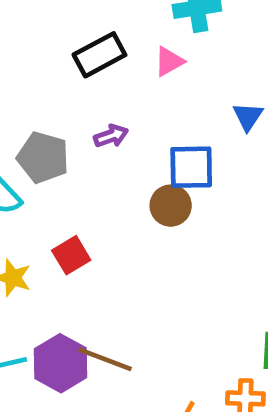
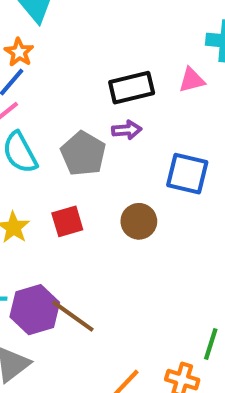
black rectangle: (99, 55) -> (132, 88), moved
gray pentagon: (43, 157) -> (83, 154), moved
brown circle: (171, 206) -> (139, 221), moved

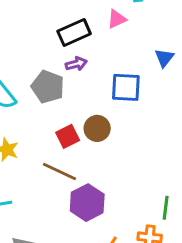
red square: (67, 221) -> (68, 136), moved
purple hexagon: (35, 310) -> (87, 203), moved
brown line: (73, 316) -> (60, 171), moved

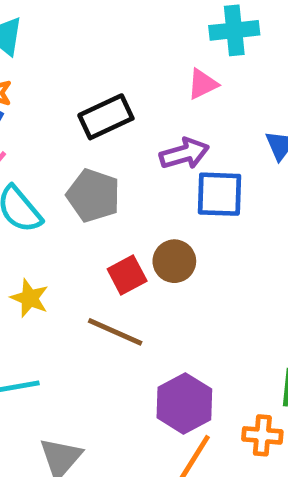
black rectangle: (74, 32) -> (106, 117), moved
purple arrow: (76, 64) -> (184, 154), moved, size x1.4
purple hexagon: (87, 203) -> (184, 403), moved

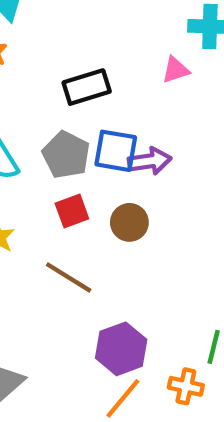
purple arrow: (184, 154) -> (150, 161), moved
blue square: (219, 194) -> (116, 151), moved
red square: (127, 275) -> (72, 211), moved

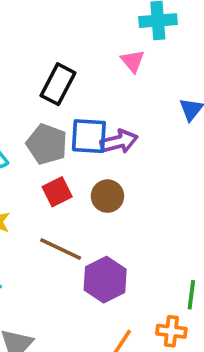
pink triangle: (176, 70) -> (133, 61), turned -45
black rectangle: (87, 87) -> (58, 84), turned -39
purple hexagon: (121, 349) -> (105, 280), moved

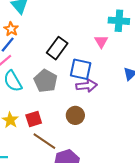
blue square: (89, 136) -> (81, 69), moved
red square: (57, 192) -> (34, 119), moved

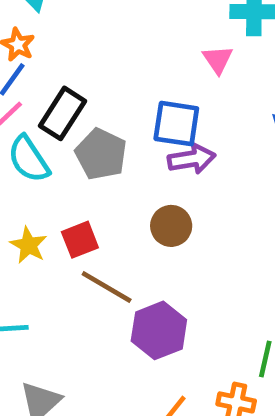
black rectangle: (57, 48) -> (62, 113), moved

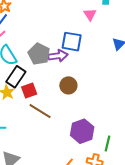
black rectangle: (62, 113) -> (16, 77), moved
purple arrow: (192, 159) -> (58, 56), moved
purple hexagon: (159, 330) -> (82, 131), moved

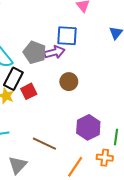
brown line: (40, 111) -> (44, 144), moved

